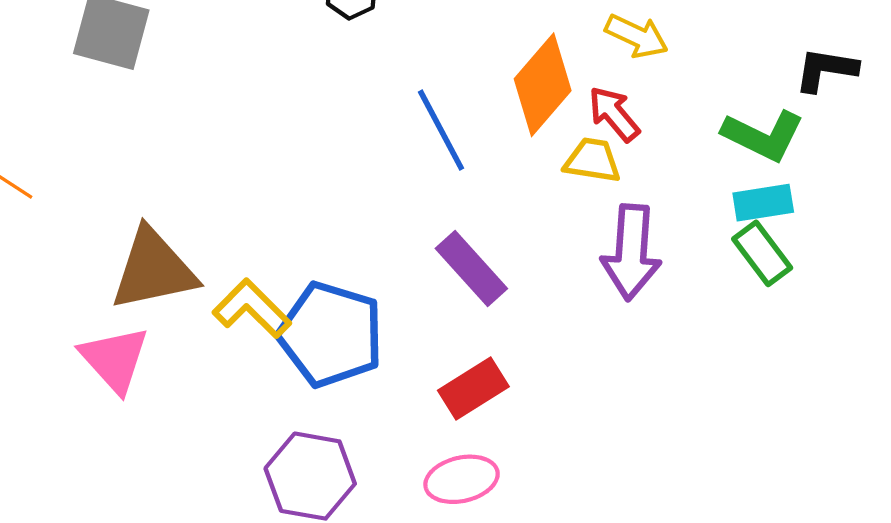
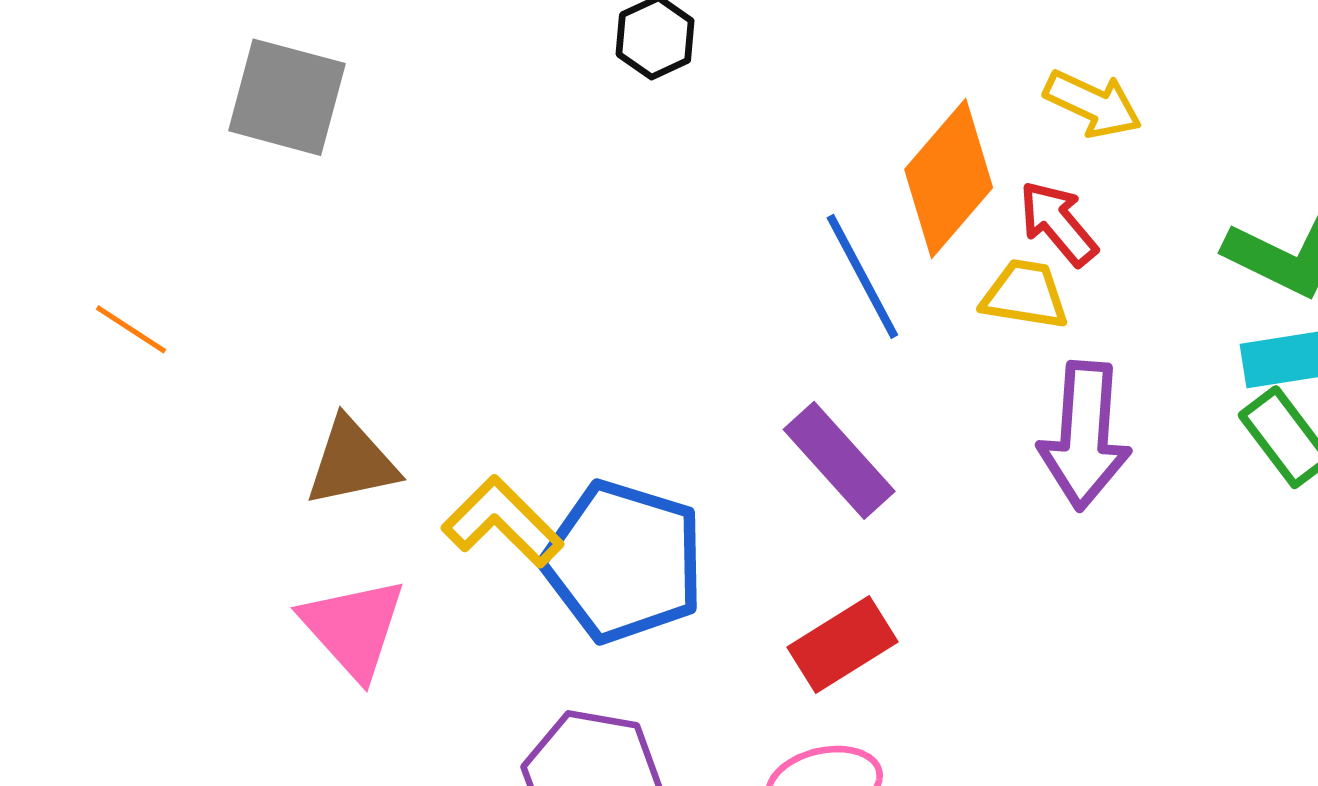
blue line: (441, 130) -> (862, 276), moved
brown triangle: (153, 270) -> (352, 462), size x0.7
pink triangle: (115, 359) -> (353, 628), moved

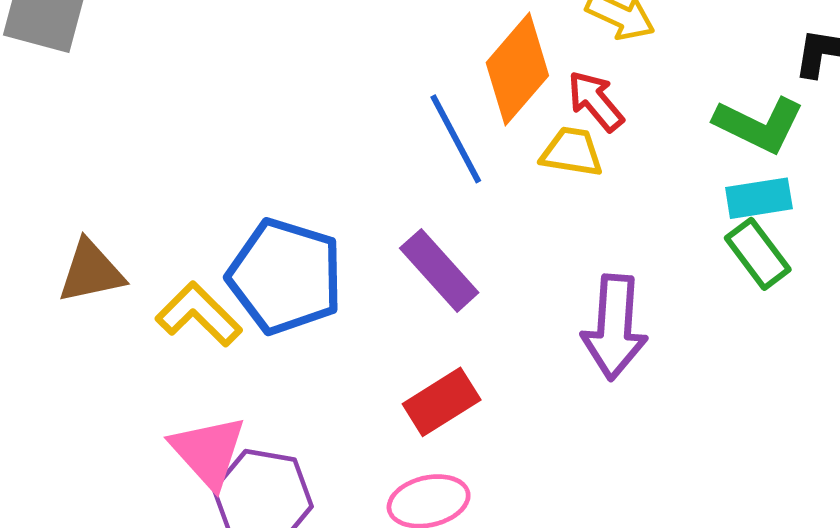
purple arrow: (1085, 436) -> (614, 327), moved
blue pentagon: (624, 562) -> (285, 276), moved
pink triangle: (353, 628) -> (208, 452), moved

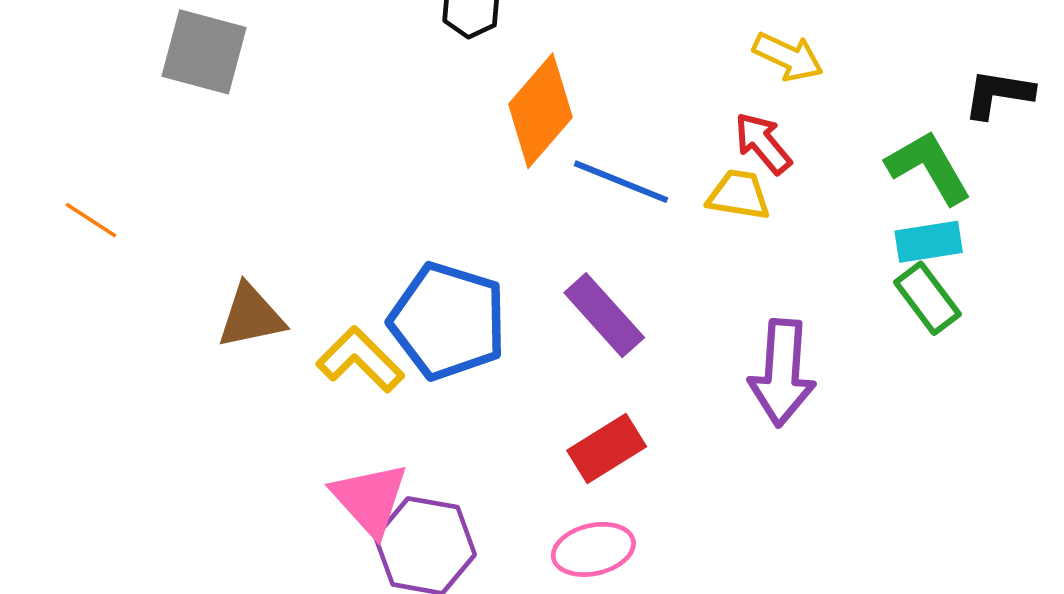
orange diamond: (517, 69) -> (540, 111), moved
green L-shape: (759, 125) -> (929, 167), turned -146
blue line: (456, 139) -> (621, 182), turned -40

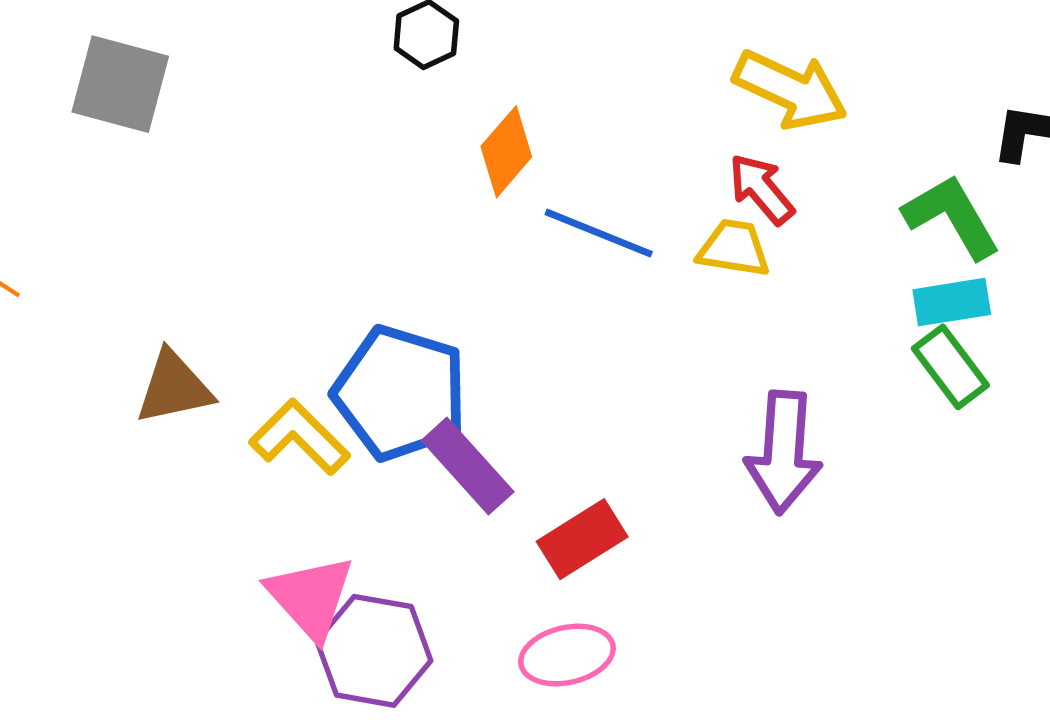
yellow arrow: (788, 57) -> (790, 90), size x1.4
orange diamond: (540, 111) -> (506, 152), size x0.7
purple rectangle: (604, 315) -> (468, 466), moved

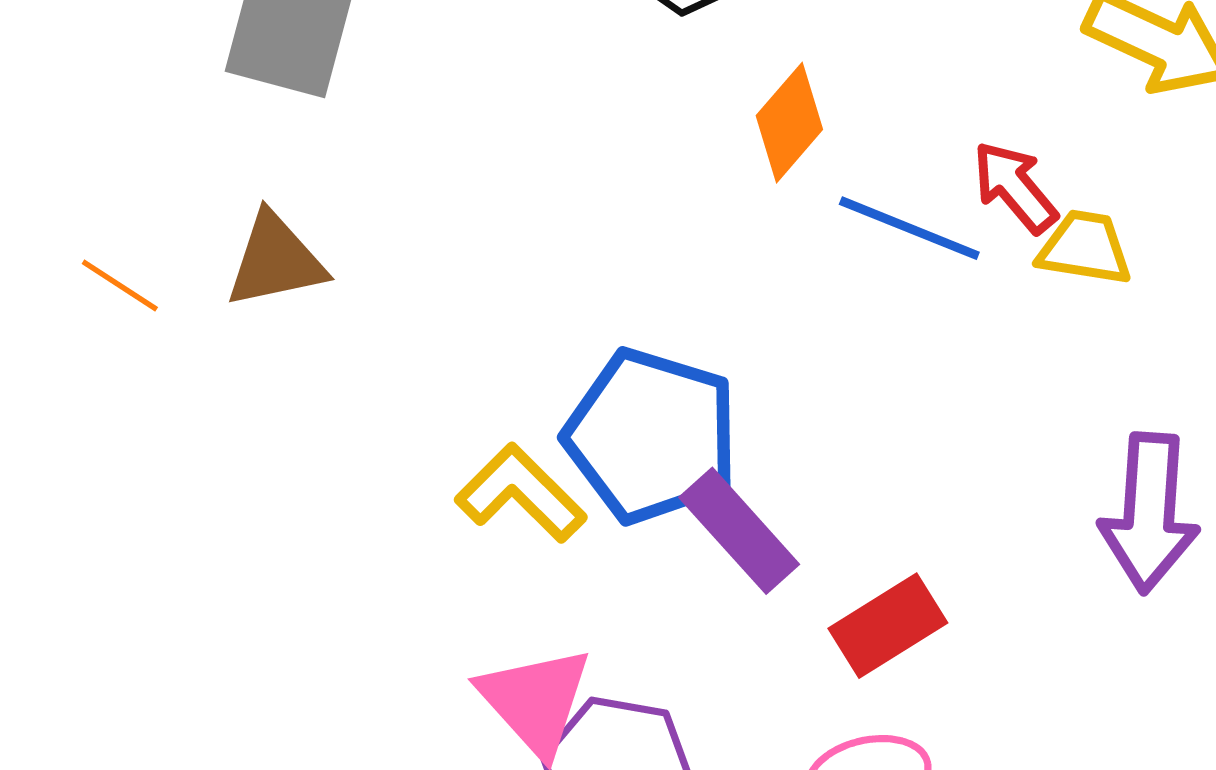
red arrow: (761, 189) -> (1015, 187), moved
brown triangle: (174, 388) -> (276, 260), moved

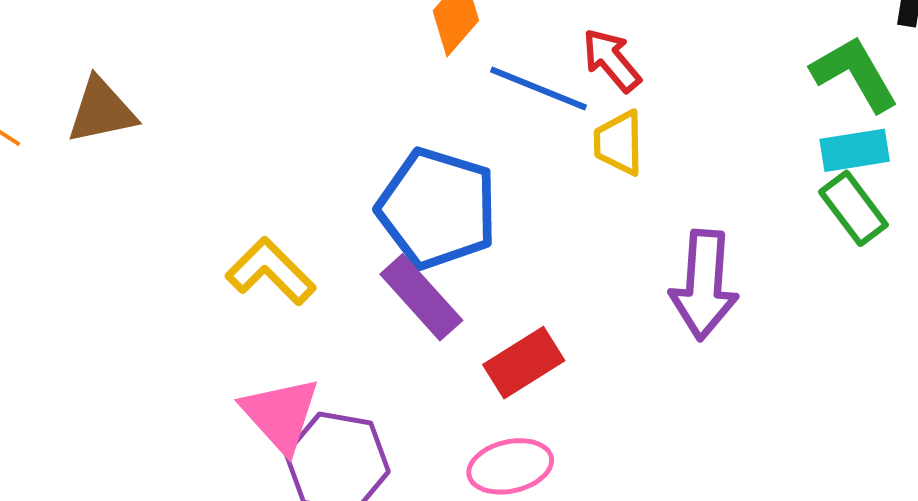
yellow trapezoid: (1085, 248) -> (619, 143), moved, turned -100
blue pentagon: (652, 436) -> (437, 208), moved

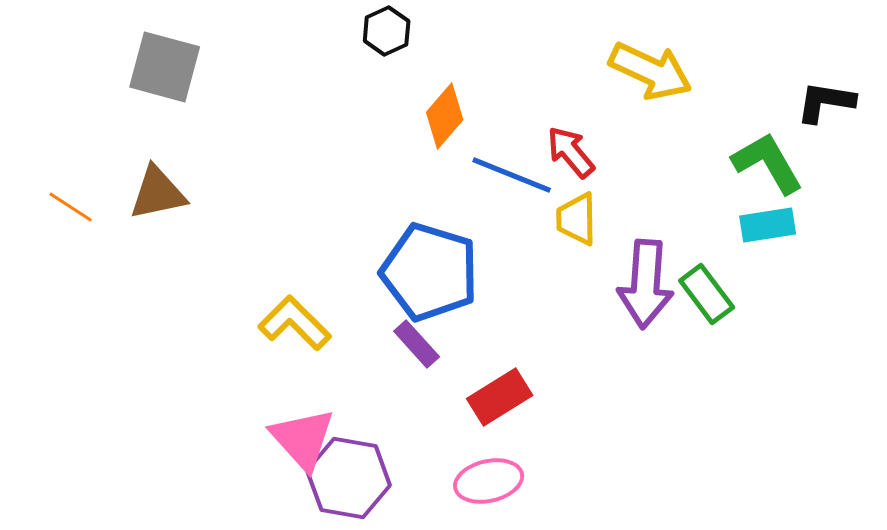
green rectangle: (853, 208) -> (707, 294), moved
purple arrow: (704, 285) -> (646, 284), moved
purple rectangle: (421, 297) -> (417, 344), size x0.7

